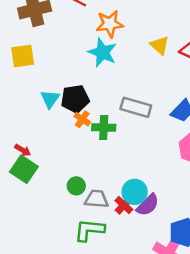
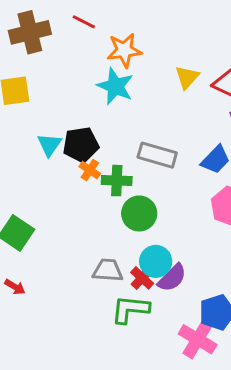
yellow triangle: (160, 45) -> (187, 77), turned 30
red arrow: (23, 150) -> (15, 287), moved
green circle: (76, 186) -> (139, 213), moved, size x1.5
green L-shape: (89, 230) -> (130, 309), moved

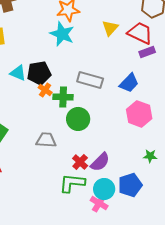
cyan triangle: (49, 145) -> (18, 73), turned -42
cyan circle: (156, 261) -> (104, 189), moved
gray trapezoid: (108, 270) -> (46, 140), moved
pink cross: (198, 339) -> (99, 203), moved, size x0.7

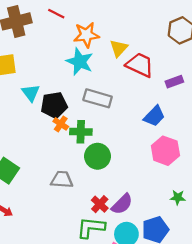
yellow triangle: (110, 28) -> (119, 48), moved
red trapezoid: (140, 33) -> (140, 65), moved
cyan triangle: (18, 73) -> (31, 93), moved, turned 30
gray rectangle: (90, 80) -> (98, 98), moved

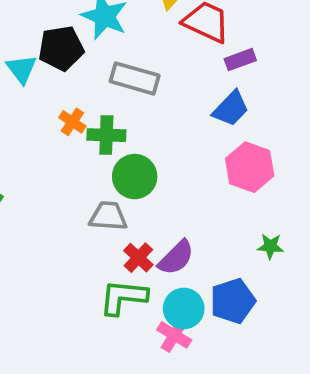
purple rectangle: (174, 82) -> (240, 60), moved
black pentagon: (54, 105) -> (61, 48), moved
gray trapezoid: (62, 180) -> (108, 216), moved

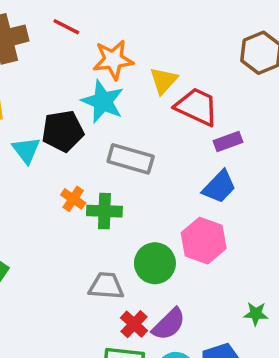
pink hexagon: (250, 167) -> (204, 241), moved
green circle: (135, 177) -> (155, 263), moved

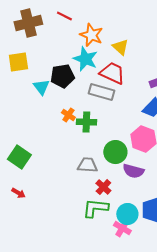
orange star: (113, 60) -> (91, 35), turned 30
yellow triangle: (164, 81) -> (120, 47), turned -30
red trapezoid: (197, 107) -> (112, 73), moved
purple semicircle: (169, 324) -> (133, 171), moved, turned 60

